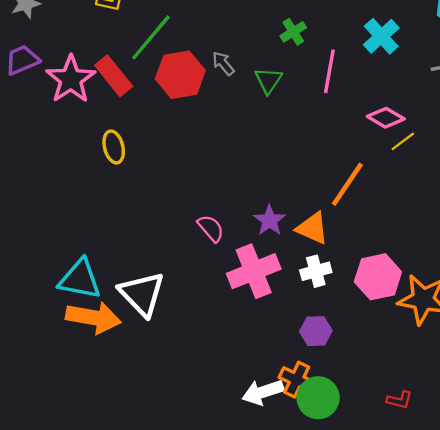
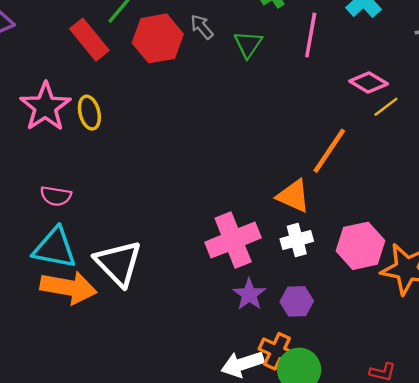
pink star: (71, 79) -> (45, 107), moved
purple star: (270, 220) -> (249, 294), moved
pink semicircle: (211, 228) -> (56, 196), moved, turned 140

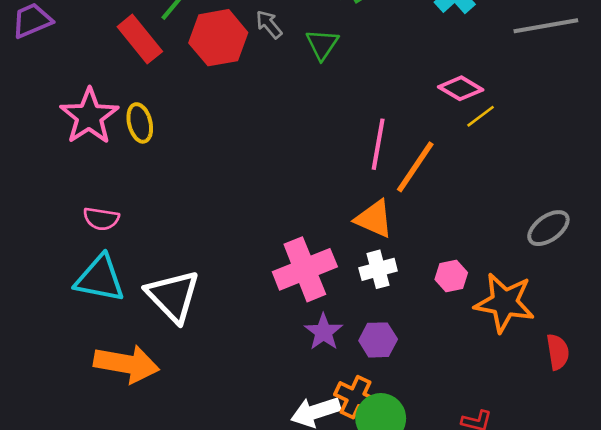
pink line: (311, 35) -> (378, 144), moved
pink hexagon: (360, 246) -> (451, 276), size x0.6
orange arrow: (69, 287) -> (126, 364), moved

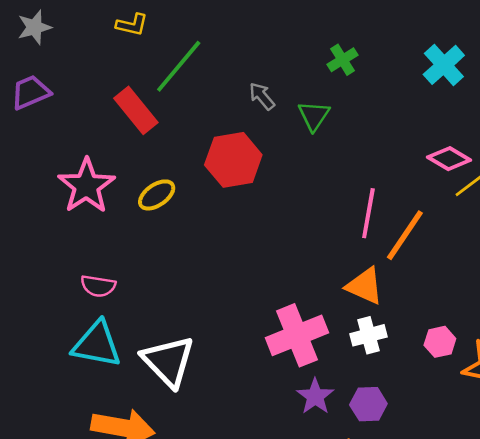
red hexagon: (218, 38) -> (233, 160), moved
yellow ellipse: (140, 123) -> (157, 195), moved, turned 69

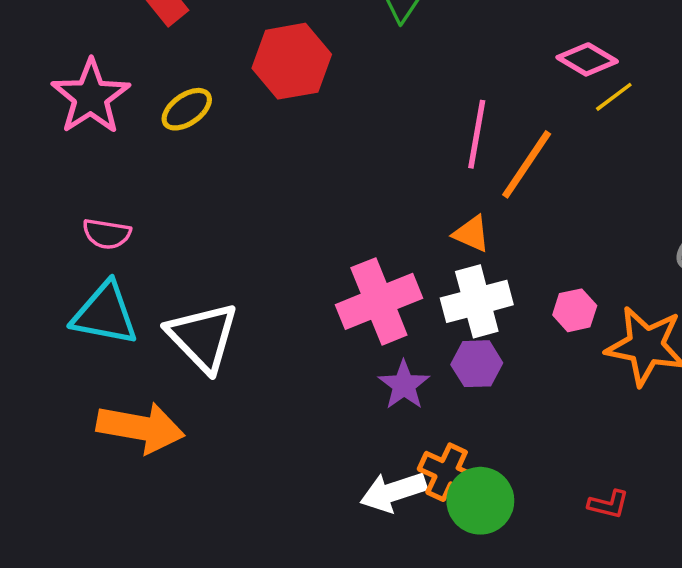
orange triangle: (365, 286) -> (471, 234), size x0.7
white cross: (368, 335) -> (477, 301), size x1.4
purple hexagon: (368, 404) -> (477, 364), moved

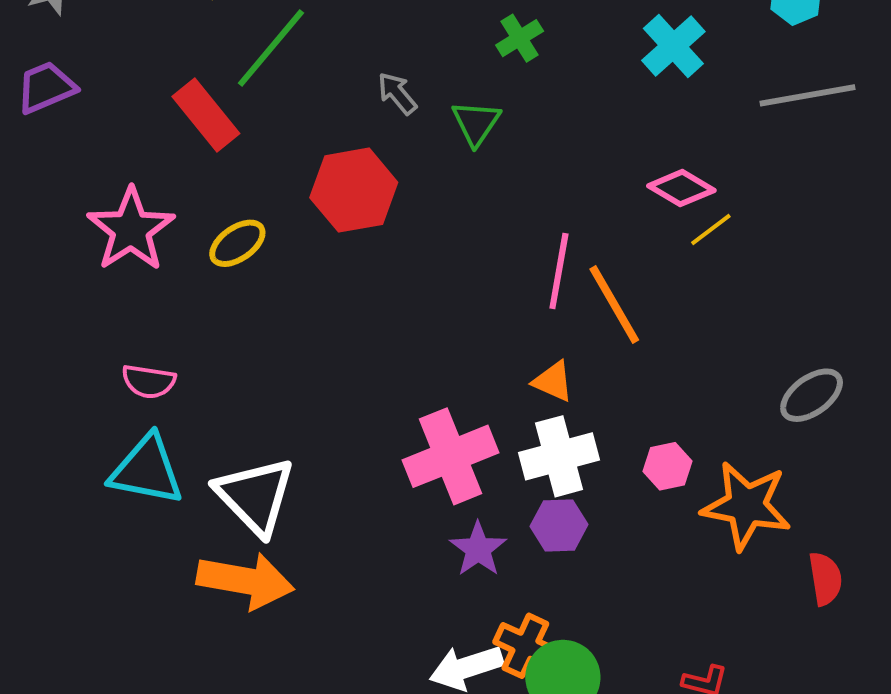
orange line: (527, 164) -> (614, 304), turned -64
orange arrow: (140, 428) -> (245, 581), moved

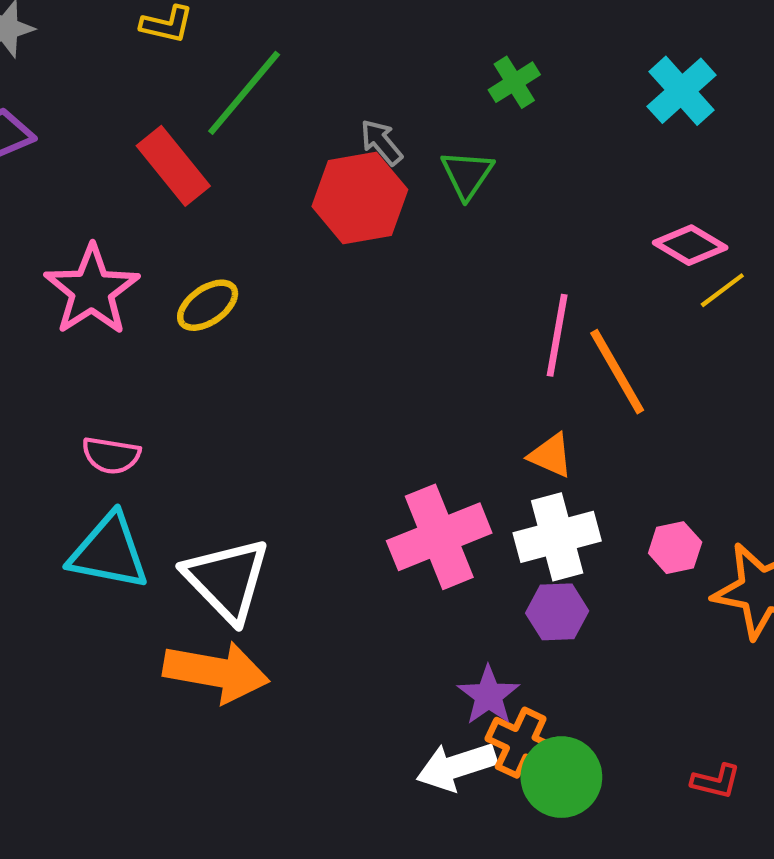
red hexagon: (354, 190) -> (360, 198), moved
purple star: (478, 549) -> (489, 696), moved

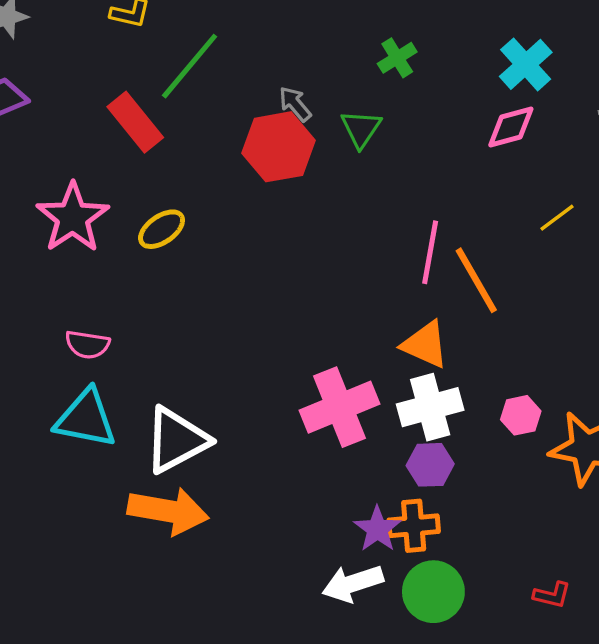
pink diamond: (690, 245) -> (511, 127), moved, turned -46
orange triangle: (551, 455) -> (425, 345), size x1.4
white triangle: (227, 580) -> (176, 440), turned 46
orange cross: (521, 743) -> (414, 526), moved, turned -30

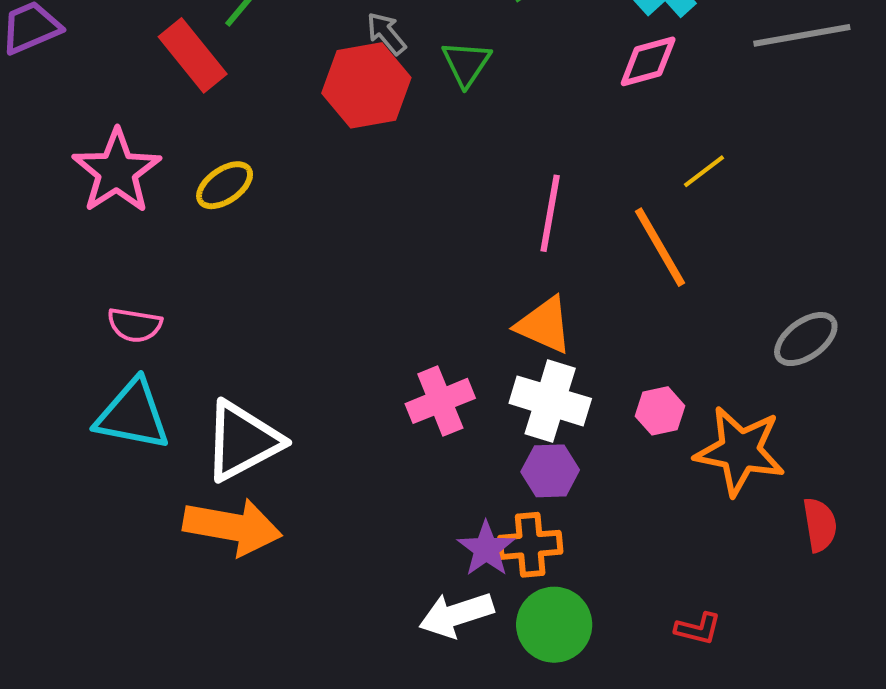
orange line: (476, 280) -> (660, 247), moved
pink cross: (339, 407) -> (440, 401), size x0.7
white cross: (430, 407) -> (550, 401), turned 32

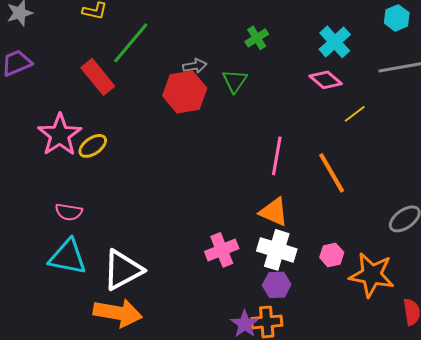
gray arrow: (386, 33) -> (195, 66), turned 120
pink diamond: (648, 61) -> (326, 80), turned 56
yellow line: (704, 171) -> (355, 114), moved
yellow ellipse: (225, 185) -> (93, 146), moved

